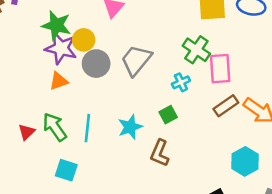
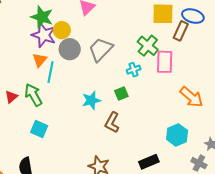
orange triangle: (59, 81) -> (40, 60), turned -35
brown rectangle: (226, 106) -> (181, 31), moved, turned -36
cyan line: (87, 128) -> (51, 72), moved

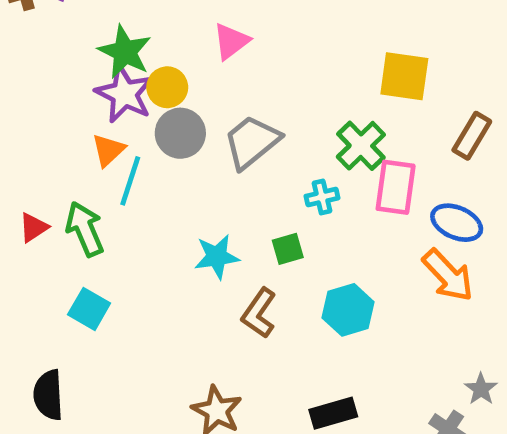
blue ellipse: (193, 16) -> (457, 223), moved
brown rectangle: (181, 31) -> (472, 136), moved
cyan hexagon: (177, 135) -> (348, 310), moved

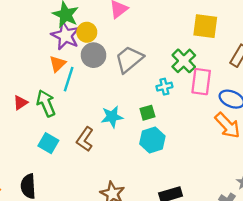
cyan hexagon: (348, 310) -> (152, 140), moved
brown L-shape: (259, 313) -> (85, 139), moved

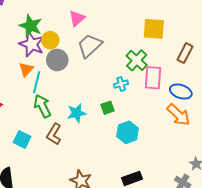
gray trapezoid: (129, 59) -> (90, 46), moved
green arrow: (46, 103) -> (42, 106), moved
cyan hexagon: (152, 140) -> (127, 132), moved

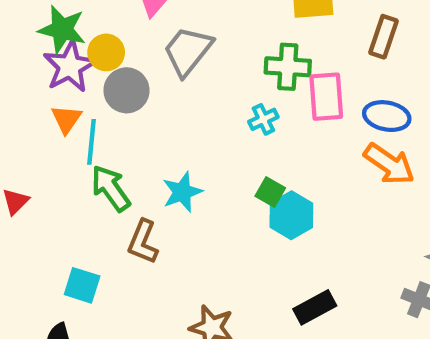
purple star: (32, 44) -> (70, 66), turned 30
green cross: (137, 60) -> (288, 67), turned -30
green square: (107, 108) -> (270, 192), moved, turned -32
cyan square: (22, 139) -> (82, 285), moved

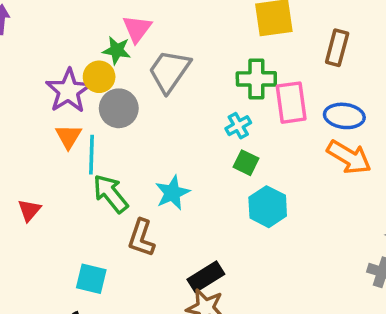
green star: (62, 29) -> (117, 50), moved, size x0.7
green square: (270, 192) -> (246, 163), moved
black rectangle: (315, 307) -> (206, 277), moved

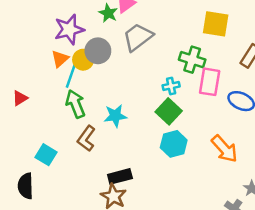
yellow circle: (99, 77) -> (83, 60), moved
orange arrow: (349, 157) -> (224, 149), moved
green square: (246, 163) -> (169, 111), size x1.5

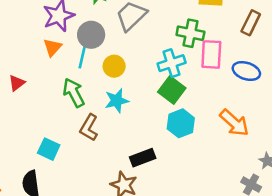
yellow circle: (83, 60) -> (114, 66), moved
cyan line: (71, 75) -> (83, 55), moved
cyan cross: (171, 86) -> (172, 63), size x1.5
red triangle: (20, 98) -> (17, 83), moved
black rectangle: (120, 176) -> (143, 158), moved

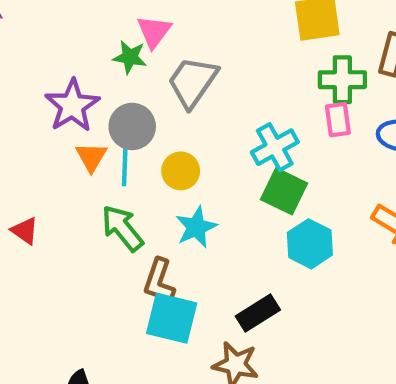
green cross: (190, 33) -> (342, 80), moved
orange triangle: (52, 47) -> (91, 157), moved
pink rectangle: (211, 54) -> (338, 120), size x0.7
red triangle: (17, 83) -> (25, 231), turned -36
cyan square: (49, 149) -> (172, 318), moved, size x1.4

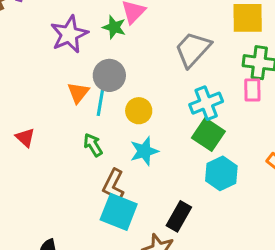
gray trapezoid: (193, 82) -> (193, 49), moved
purple star: (72, 106) -> (69, 34), moved
green arrow: (122, 228) -> (93, 145), size x0.7
black rectangle: (258, 313) -> (179, 216), turned -36

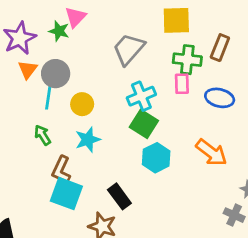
orange triangle: (78, 93) -> (28, 70), moved
black rectangle: (179, 216) -> (119, 196), turned -65

